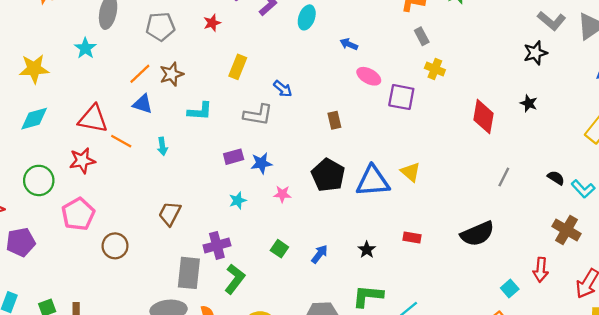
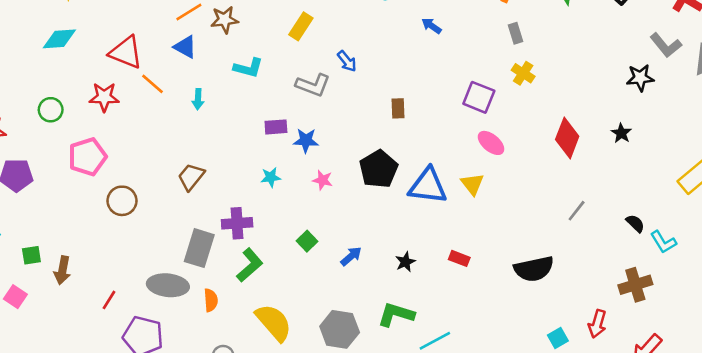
pink ellipse: (369, 76) -> (491, 143), moved
green circle: (39, 180) -> (51, 110), size x0.7
brown cross: (566, 230) -> (635, 285), turned 32

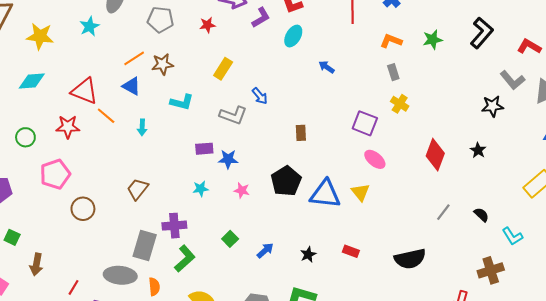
black semicircle: (635, 223) -> (481, 215), moved
green square: (31, 255) -> (12, 237), moved, turned 35

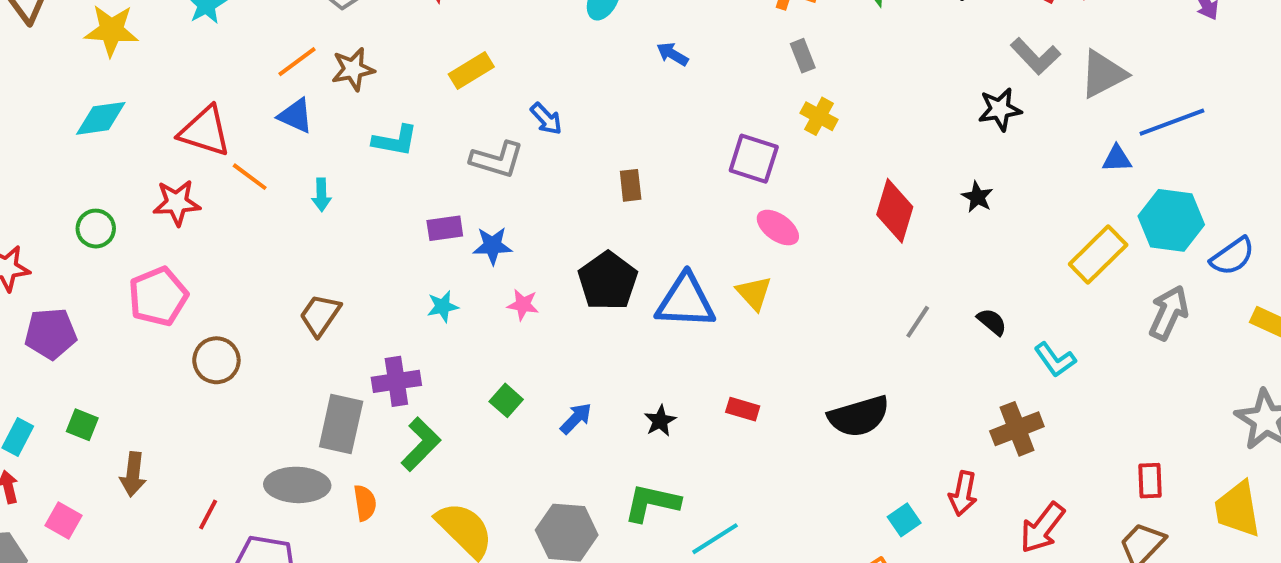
yellow rectangle: (223, 69) -> (471, 71), turned 30

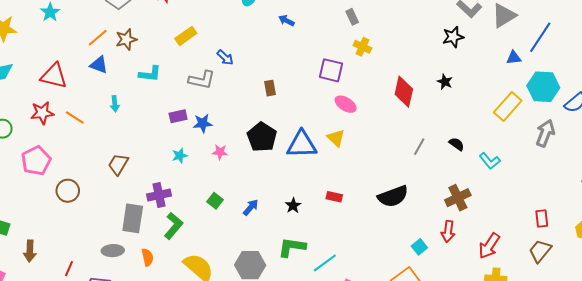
blue line: (1172, 122) -> (540, 37), turned -32
orange line: (250, 177) -> (75, 118), moved
brown cross: (1017, 429) -> (458, 198), moved
gray ellipse: (297, 485) -> (113, 251), size x0.7

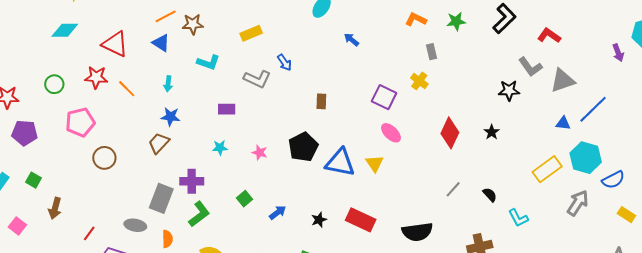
gray rectangle: (352, 17) -> (432, 52), moved
blue star: (203, 123) -> (170, 117), moved
red rectangle: (334, 197) -> (361, 220), size x1.8

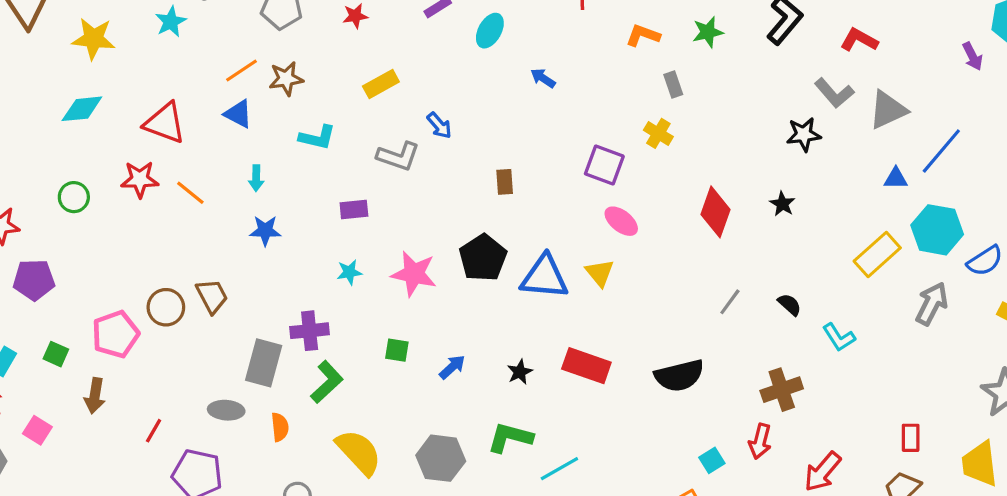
pink pentagon: (80, 122) -> (115, 334), moved
brown trapezoid: (159, 143) -> (212, 296), moved, turned 115
pink star: (260, 153) -> (414, 274), size x1.8
green square: (244, 199) -> (397, 350), turned -35

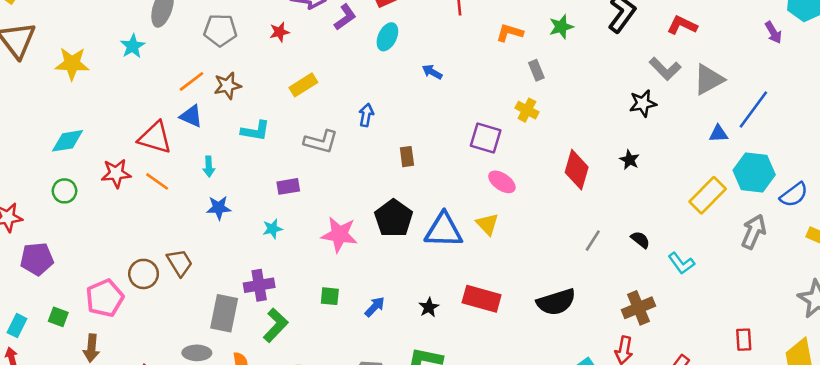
cyan diamond: (82, 109) -> (68, 141), moved
red triangle: (165, 123) -> (155, 138), moved
blue arrow: (439, 125) -> (366, 115), moved, turned -125
cyan star: (349, 272) -> (273, 229), moved

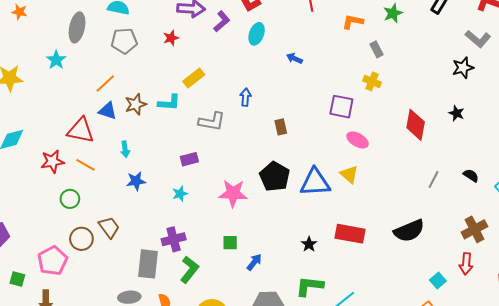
brown star: (227, 86) -> (136, 104), moved
cyan L-shape: (255, 131) -> (169, 103), moved
green circle: (64, 191) -> (70, 199), moved
blue arrow: (375, 307) -> (254, 262), moved

